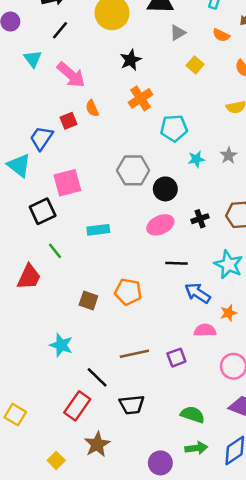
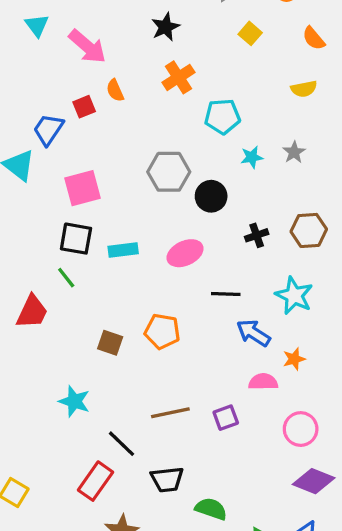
black square: (43, 211) -> (76, 239), moved, turned 35
pink ellipse: (160, 225) -> (185, 253), moved
green semicircle: (193, 415) -> (211, 509), moved

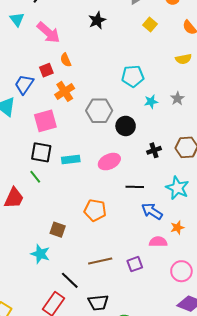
orange cross: (179, 77) -> (65, 91), moved
brown square: (110, 343) -> (58, 230), moved

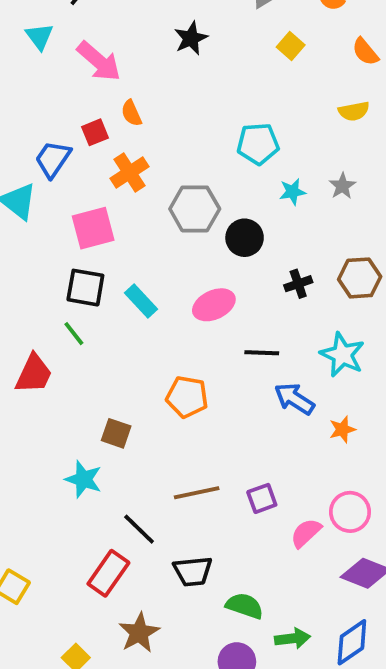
cyan rectangle: (71, 159) -> (141, 301), turned 54
pink semicircle: (158, 242) -> (306, 533), moved, turned -42

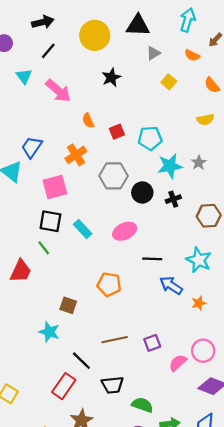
orange semicircle: (131, 113) -> (88, 121), moved
red square: (95, 132) -> (117, 132), moved
cyan star: (292, 192) -> (170, 166), size x1.6
black cross: (298, 284) -> (173, 199), moved

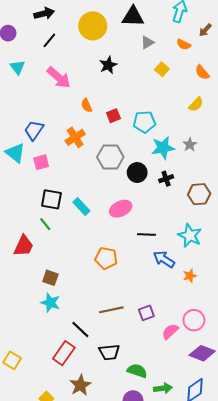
cyan triangle: (24, 76) -> (17, 67), moved
yellow semicircle: (205, 119) -> (196, 104), turned -35
pink square: (55, 187) -> (41, 162), moved, size x0.7
brown square: (68, 305) -> (50, 278), moved

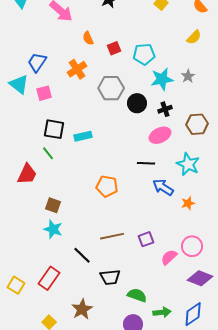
cyan rectangle: (81, 207) -> (83, 136), turned -60
pink ellipse: (121, 209) -> (160, 135), moved
red rectangle: (64, 353) -> (49, 278), moved

